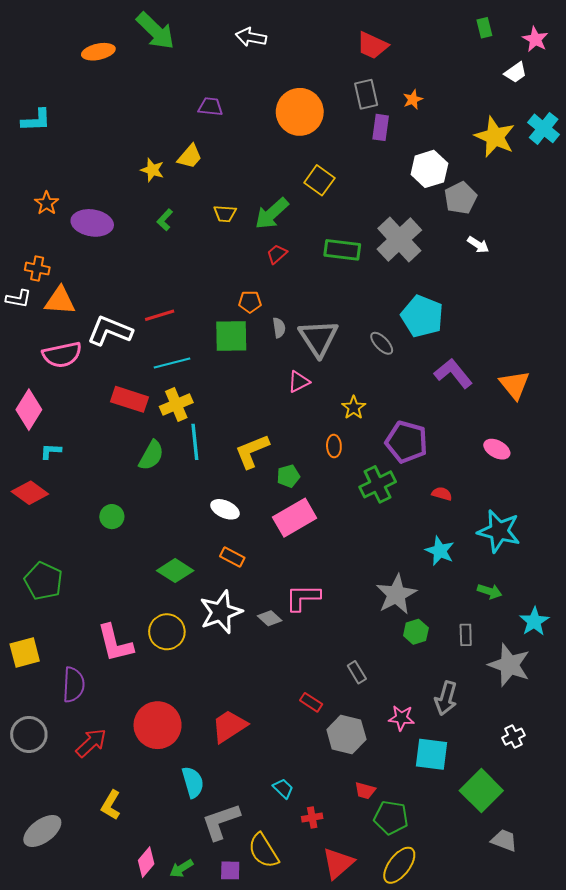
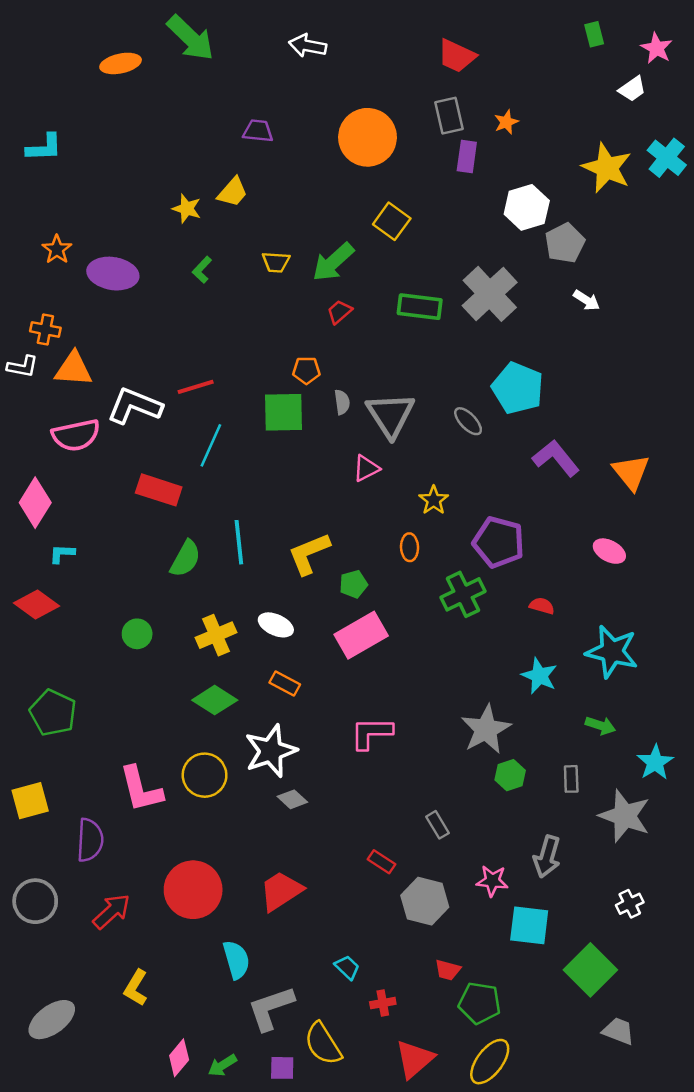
cyan line: (172, 363) -> (211, 445), turned -52
yellow cross: (176, 405) -> (216, 635), moved
gray diamond: (270, 618) -> (292, 799), moved

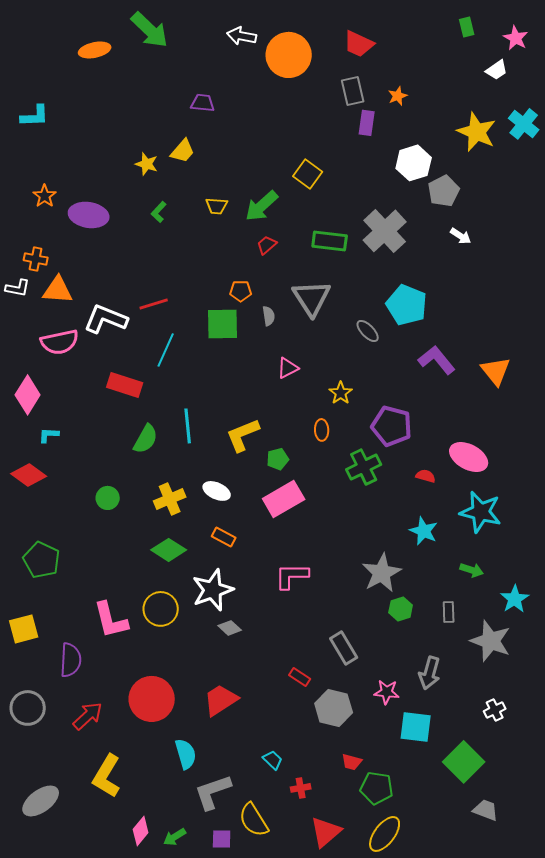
orange circle: (367, 137) -> (289, 55), moved
gray triangle: (390, 415) -> (312, 298), moved
pink ellipse: (609, 551) -> (469, 457), moved, size x1.5
gray rectangle: (438, 825) -> (344, 648), size x1.5
yellow L-shape: (136, 988) -> (107, 776), size x1.5

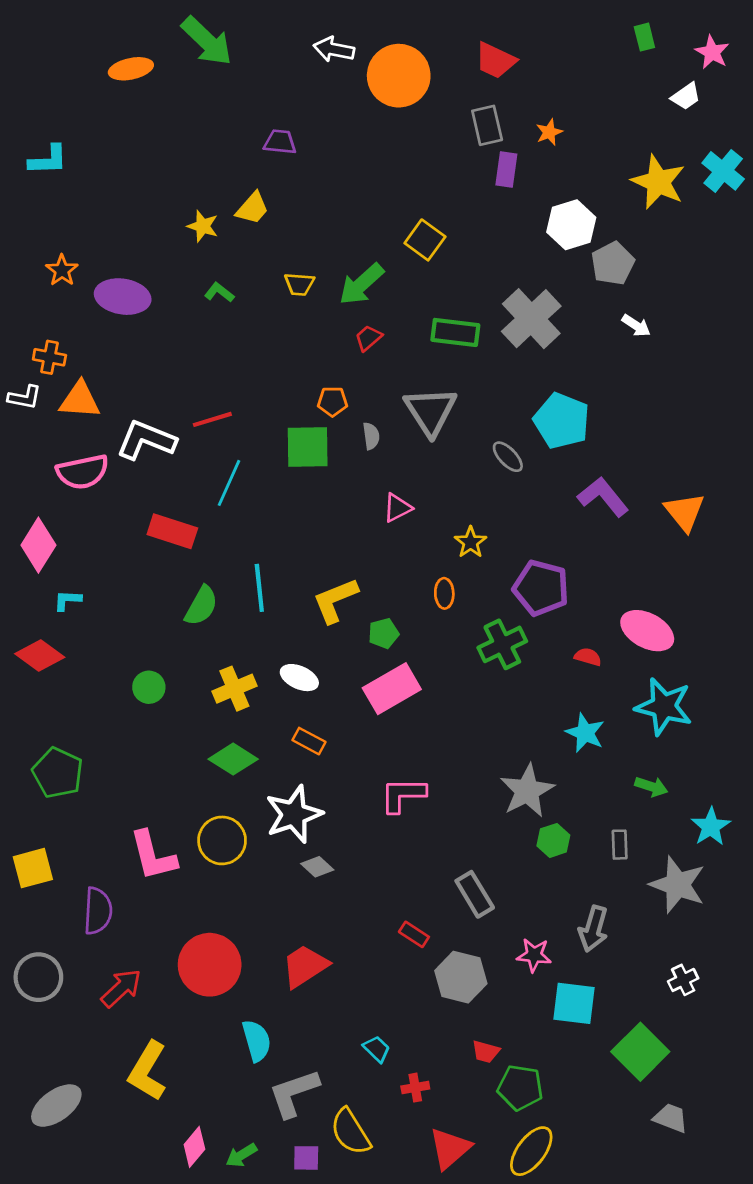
green L-shape: (159, 212) -> (219, 292), turned 85

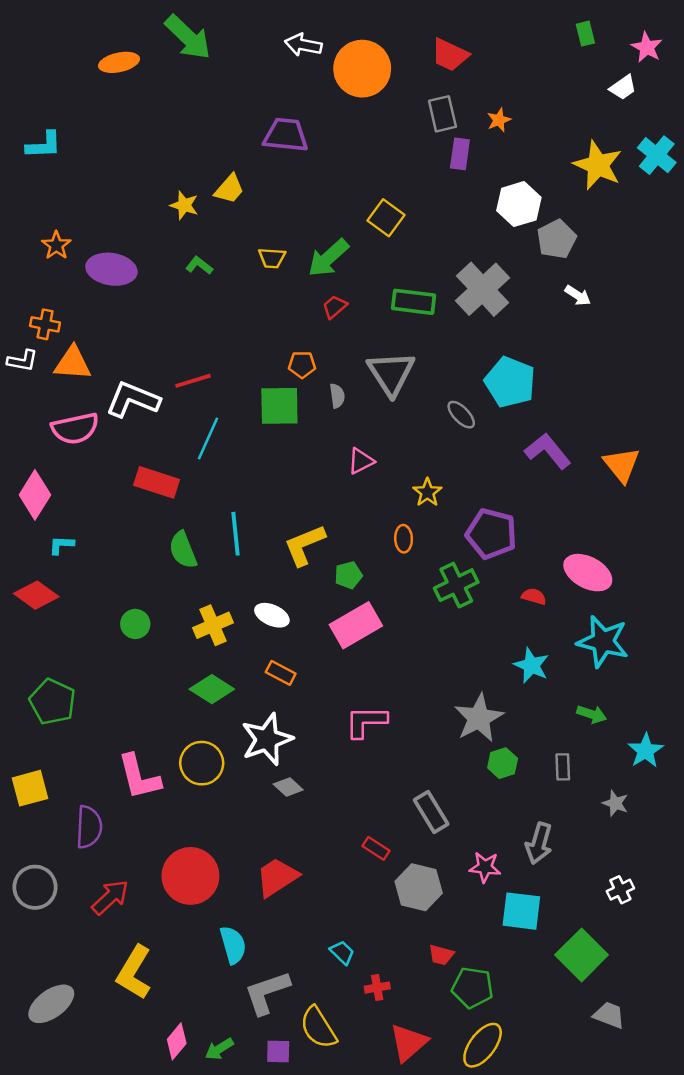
purple trapezoid: (280, 142) -> (286, 135), moved, size x1.5
green semicircle: (201, 606) -> (183, 550), turned 129
gray star: (678, 885) -> (615, 803), size x0.5

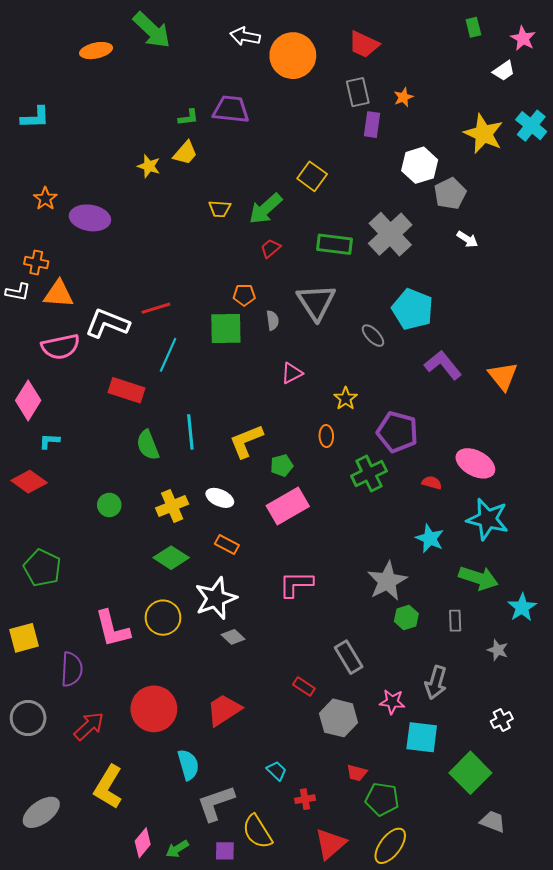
green L-shape: (199, 265) -> (188, 117), moved, turned 135
green arrow: (592, 714) -> (478, 578), size x1.6

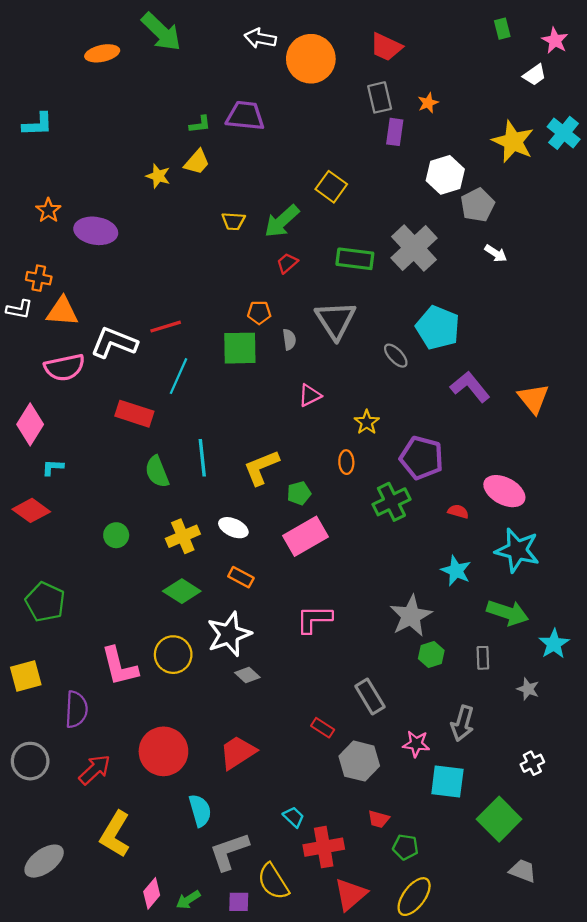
red cross: (305, 799) -> (324, 847), size x1.8
green pentagon: (382, 799) -> (405, 847), size x0.7

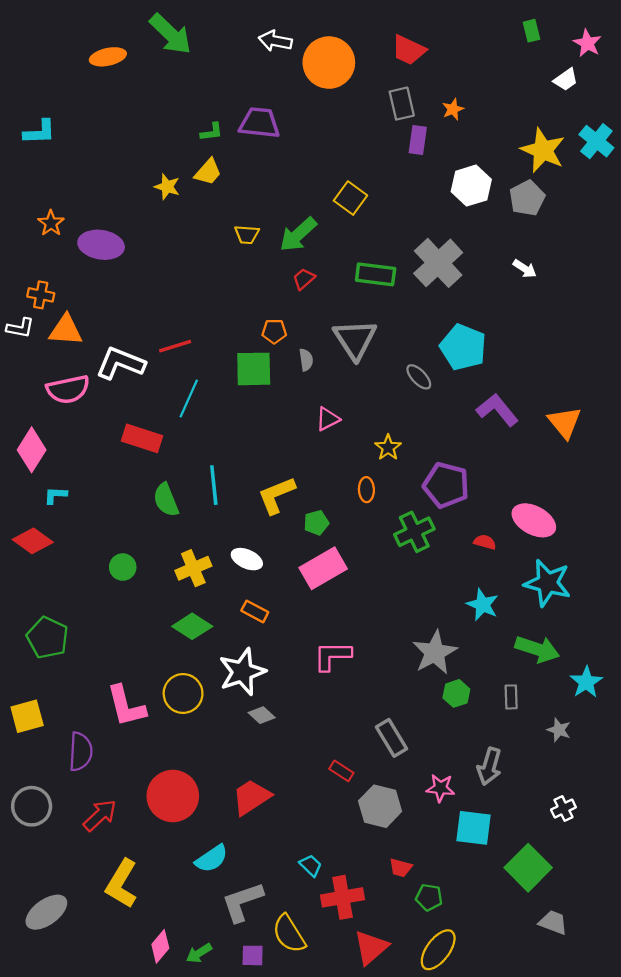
gray pentagon: (478, 205) -> (527, 198), moved
cyan semicircle: (200, 811) -> (212, 859), turned 72

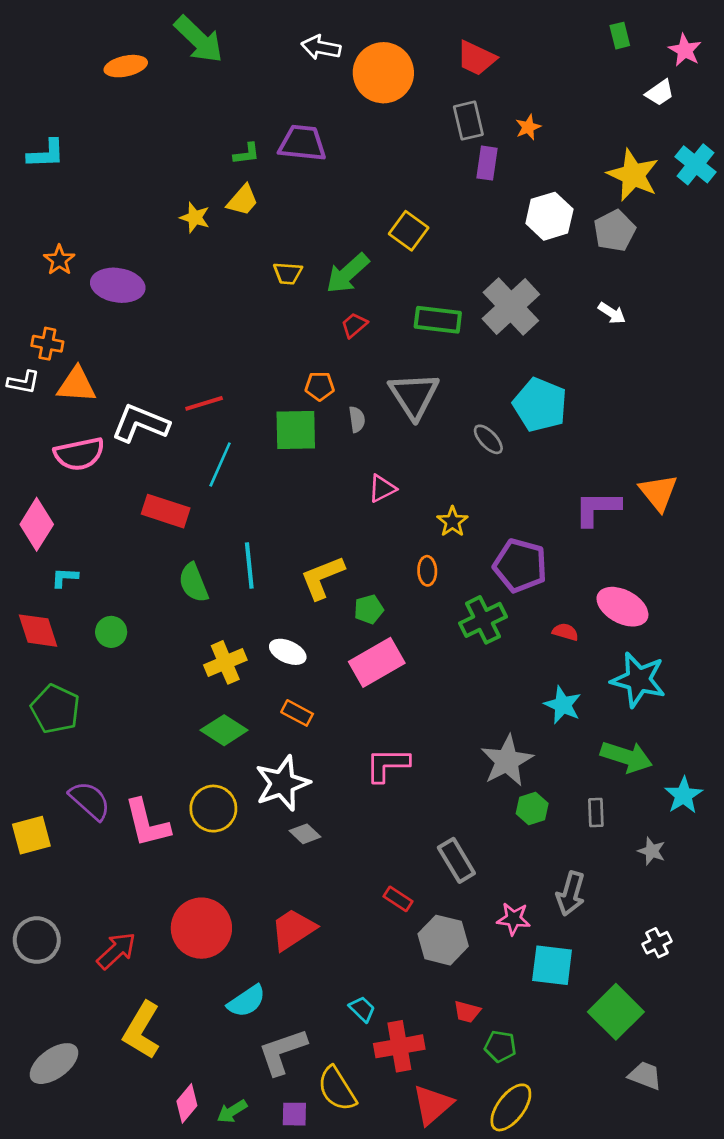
purple L-shape: (497, 410) -> (597, 508), moved, turned -51
red diamond: (33, 541) -> (38, 631), turned 36
green circle: (123, 567) -> (111, 632), moved
green pentagon: (48, 638) -> (55, 709), moved
purple semicircle: (81, 752) -> (90, 801), moved, turned -51

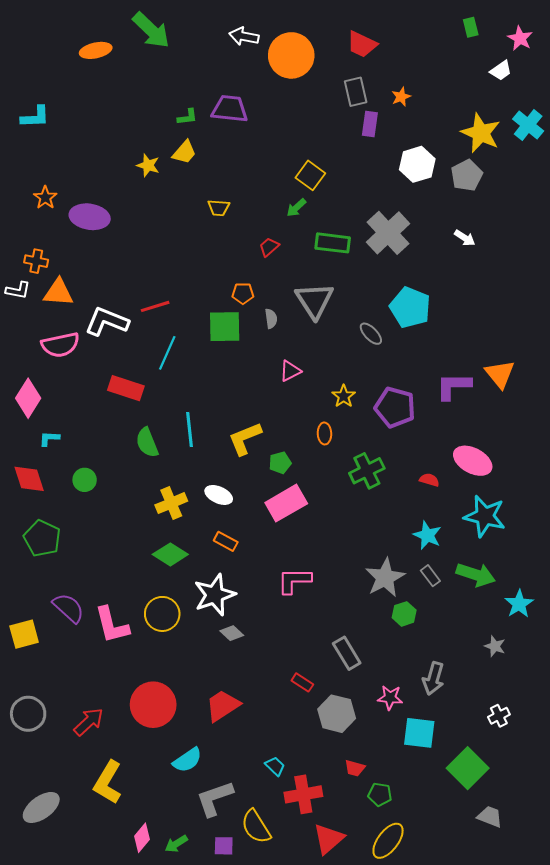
green arrow: (348, 273) -> (296, 208), moved, size x0.6
purple pentagon: (520, 565) -> (395, 407), moved
gray rectangle: (596, 813) -> (430, 576), moved, turned -35

